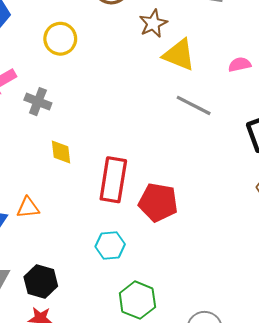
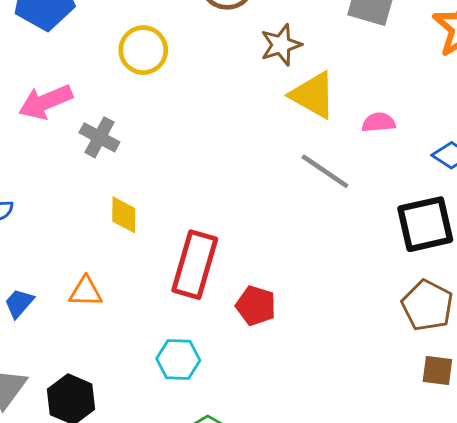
pink semicircle: (240, 64) -> (379, 122), moved
red pentagon: (158, 202) -> (256, 306), size x0.7
orange triangle: (28, 208) -> (86, 292), moved

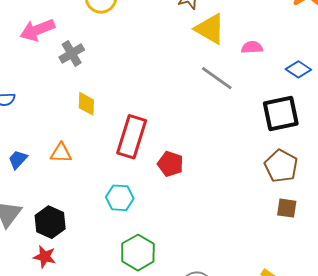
gray cross: (99, 137) -> (72, 53), turned 30

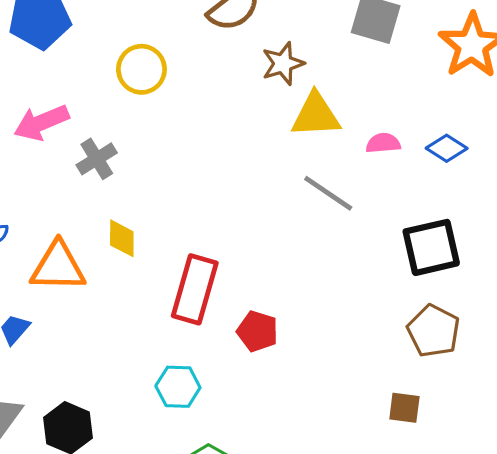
yellow triangle: (210, 29) -> (316, 115), turned -32
blue diamond: (298, 69) -> (447, 148), moved
orange triangle: (61, 153) -> (58, 267), moved, size x1.6
brown square: (287, 208) -> (404, 408), moved

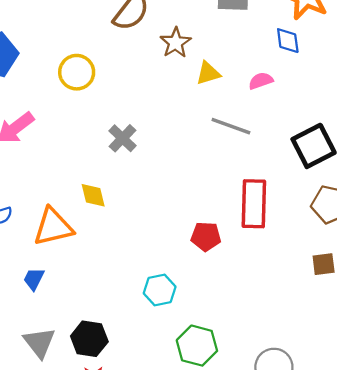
yellow triangle: (316, 115) -> (208, 73), size x0.7
blue diamond: (447, 148) -> (288, 41), moved, turned 64
gray cross: (97, 159) -> (123, 138), moved
red rectangle: (195, 289) -> (254, 204), moved

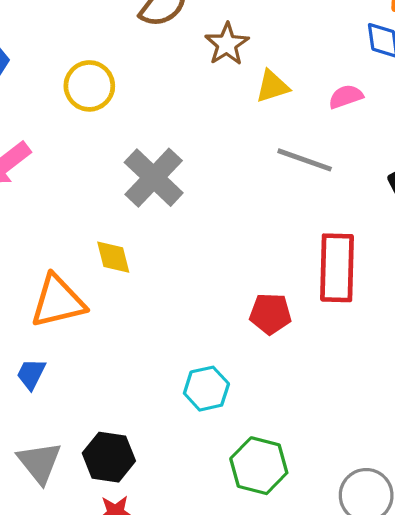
gray cross: (123, 138) -> (154, 178), size x1.5

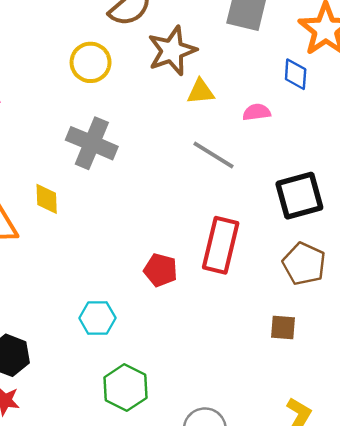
brown star: (227, 44) -> (172, 51), size x1.4
yellow circle: (89, 86) -> (91, 62), moved
gray cross: (154, 178) -> (92, 143), turned -33

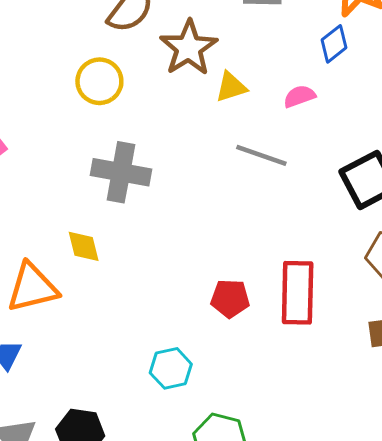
blue diamond: (296, 74) -> (334, 44), turned 60
red rectangle: (221, 245) -> (298, 293), moved

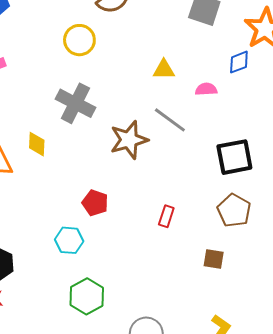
brown star: (189, 48) -> (129, 140), moved
red rectangle: (298, 293) -> (166, 216), size x0.5
red pentagon: (230, 299) -> (95, 203), moved

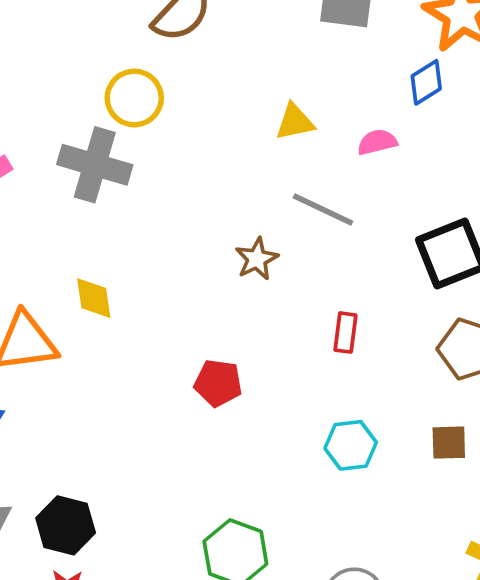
gray cross: (76, 103) -> (95, 165), moved
brown star: (129, 140) -> (257, 259), size x0.6
red rectangle: (166, 216) -> (345, 333), moved
cyan hexagon: (69, 240) -> (351, 445), moved

